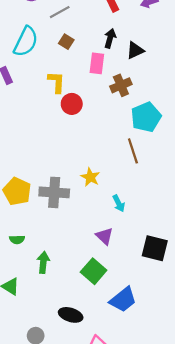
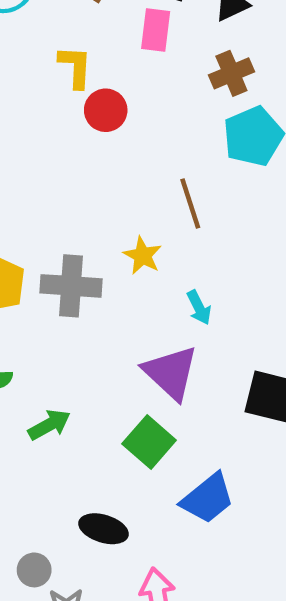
brown cross: (121, 85) -> (231, 73), moved
brown line: (133, 151) -> (190, 203), moved
purple triangle: (105, 236) -> (171, 373), size x1.6
green arrow: (43, 262) -> (49, 425), turned 55

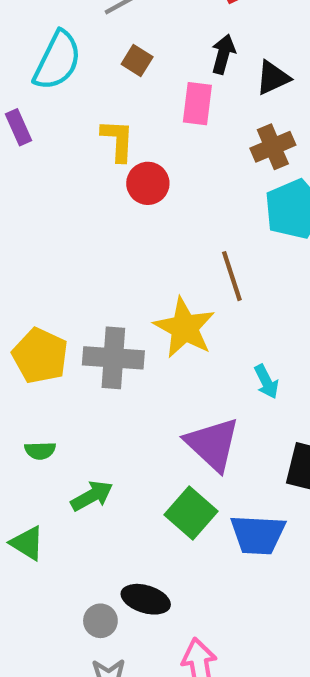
yellow star: (143, 256) -> (184, 328), size x1.6
cyan arrow: (199, 308) -> (266, 382), moved
blue trapezoid: (208, 498) -> (258, 535), moved, turned 42
gray circle: (34, 570) -> (100, 621), moved

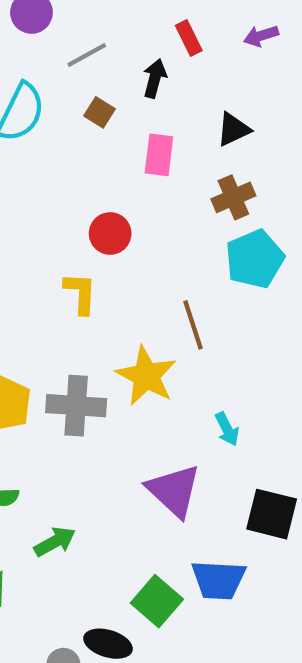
black arrow: (223, 54) -> (155, 78), moved
yellow L-shape: (118, 140) -> (80, 293), moved
green square: (191, 513) -> (157, 601), moved

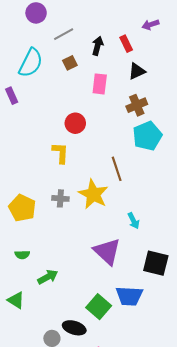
red rectangle: (189, 38) -> (126, 44), moved
brown square: (99, 112) -> (70, 63), turned 32
gray cross: (76, 406) -> (60, 198), moved, size x0.6

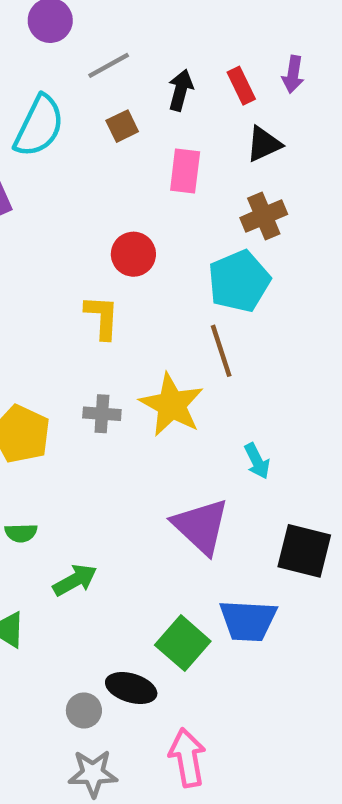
purple arrow: (151, 25) -> (293, 74), moved, turned -63
cyan pentagon: (147, 136) -> (239, 281), moved

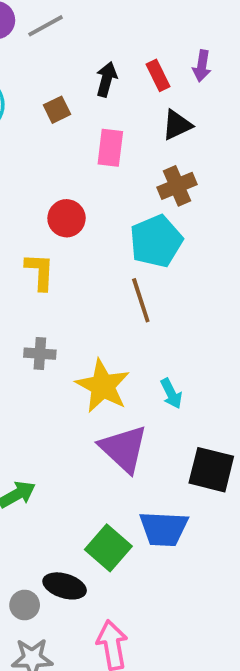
gray line: (109, 65) -> (46, 26), moved
yellow star: (172, 405) -> (103, 386), moved

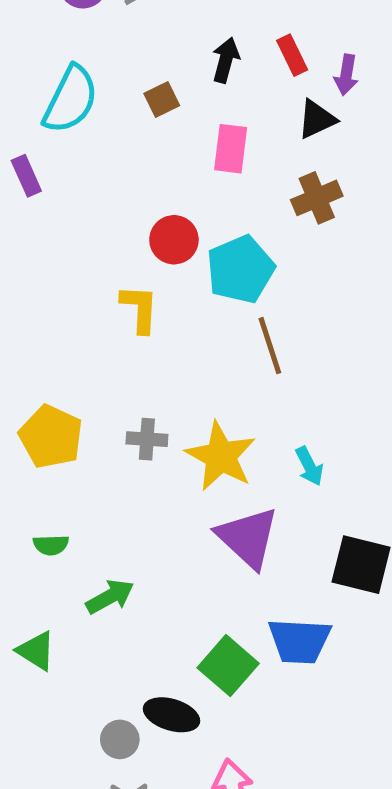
purple arrow: (202, 66) -> (346, 75), moved
cyan pentagon: (156, 241) -> (240, 269), moved
gray cross: (40, 354) -> (147, 439), moved

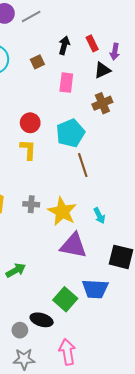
red circle: (174, 240) -> (30, 123), moved
purple triangle: (248, 538) -> (74, 246), turned -32

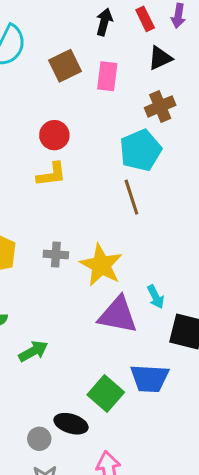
purple arrow: (115, 52) -> (178, 16), moved
brown square: (37, 62) -> (65, 66), moved, size x1.5
cyan pentagon: (70, 133) -> (140, 150), moved
yellow L-shape: (28, 150) -> (51, 174), turned 80
cyan arrow: (99, 216) -> (156, 297), moved

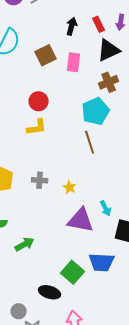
black triangle: (160, 58) -> (109, 50), size x1.4
yellow star: (101, 265) -> (70, 187), size x0.5
gray circle: (39, 439) -> (19, 311), moved

